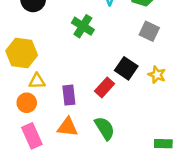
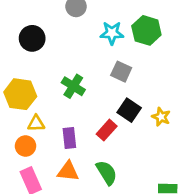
green cross: (83, 26) -> (73, 86), moved
gray square: (149, 31) -> (121, 72), moved

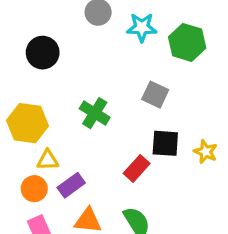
cyan star: (112, 33) -> (142, 27), moved
black square: (129, 110) -> (165, 143), turned -30
purple rectangle: (69, 138) -> (71, 185), moved, turned 60

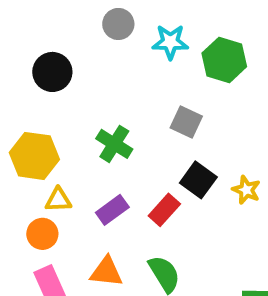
black square: (165, 143) -> (198, 180), turned 32
purple rectangle: (71, 185) -> (112, 210), moved

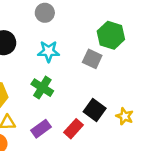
cyan star: (170, 42) -> (49, 51), moved
gray square: (186, 122) -> (92, 59), moved

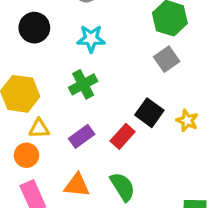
gray square: (92, 59) -> (167, 59), moved, turned 30
green cross: (42, 88) -> (83, 84), turned 30

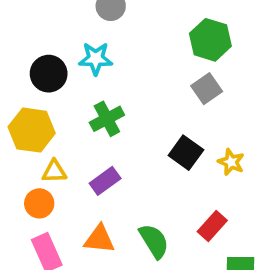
black circle: (34, 28) -> (49, 74), moved
cyan star: (91, 39) -> (96, 59), moved
red rectangle: (123, 136) -> (212, 226), moved

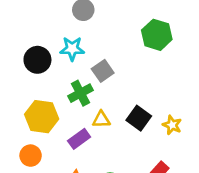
gray square: (207, 89) -> (103, 71), moved
yellow hexagon: (32, 130) -> (42, 117), moved
yellow triangle: (54, 171) -> (101, 119), moved

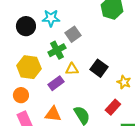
yellow star: (172, 125) -> (124, 82), moved

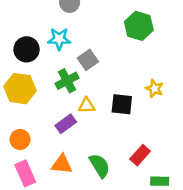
yellow hexagon: (29, 67) -> (20, 89), moved
black square: (99, 68) -> (122, 104), turned -30
yellow star: (124, 82) -> (154, 89), moved

